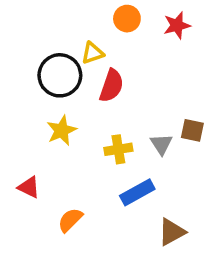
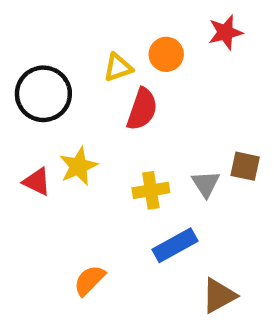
orange circle: (127, 19) -> (166, 54), moved
black circle: (60, 75) -> (43, 94), moved
red triangle: (29, 187) -> (37, 182), moved

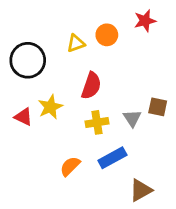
red semicircle: (142, 109) -> (91, 86), moved
orange semicircle: (89, 280) -> (70, 166), moved

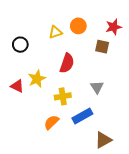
red star: (145, 21) -> (114, 27), moved
black circle: (28, 60) -> (20, 45), size x0.6
brown square: (158, 107) -> (102, 47), moved
yellow cross: (97, 122) -> (63, 96), moved

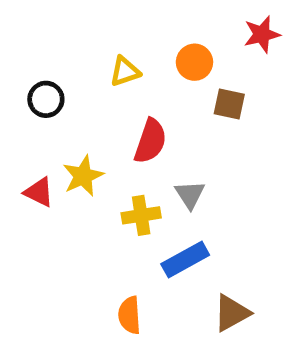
orange circle: (78, 26) -> (194, 62), moved
red star: (114, 27) -> (262, 34), moved
gray triangle: (97, 87) -> (190, 194), moved
orange semicircle: (51, 122) -> (129, 315), moved, turned -49

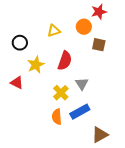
red star: (262, 34) -> (99, 12), moved
yellow star: (83, 176) -> (36, 65), moved
yellow cross: (141, 215) -> (61, 93), turned -35
orange semicircle: (129, 315) -> (57, 117), moved

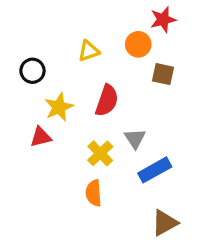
red triangle: (17, 83) -> (41, 137), moved, turned -40
blue rectangle: (80, 112) -> (155, 170), moved

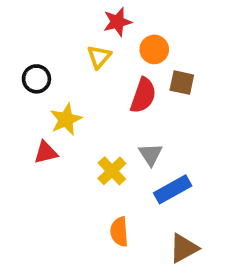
red star: (163, 20) -> (117, 22), moved
yellow triangle: (89, 51) -> (99, 57), turned -30
red semicircle: (107, 101) -> (143, 95), moved
orange semicircle: (94, 193) -> (119, 232), moved

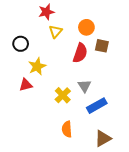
red star: (117, 22) -> (46, 12), moved

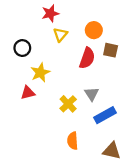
brown triangle: (103, 138) -> (112, 151), turned 42

